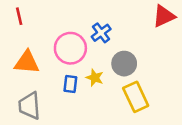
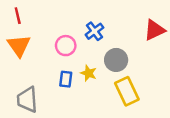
red triangle: (164, 16) -> (154, 30), moved
pink circle: (70, 48) -> (66, 46), size x0.7
orange triangle: (27, 62) -> (19, 46), moved, turned 50

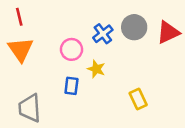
gray circle: (116, 60) -> (134, 27), moved
yellow star: (88, 73) -> (96, 69), moved
yellow rectangle: (127, 91) -> (138, 99), size x0.7

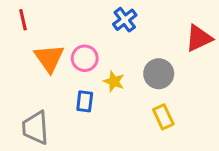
gray circle: (134, 27) -> (159, 74), moved
blue cross: (103, 34) -> (125, 20), moved
orange triangle: (21, 49) -> (49, 58), moved

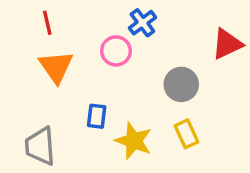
red line: (23, 20) -> (47, 23), moved
pink circle: (85, 58) -> (116, 51), moved
yellow star: (114, 81) -> (134, 141), moved, size x1.5

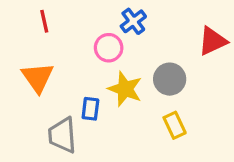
orange triangle: (56, 67) -> (38, 77), moved
yellow star: (134, 141) -> (125, 89), moved
gray trapezoid: (40, 146) -> (62, 135), moved

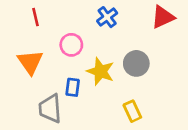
red triangle: (213, 41) -> (163, 17), moved
pink circle: (109, 48) -> (71, 45), moved
yellow rectangle: (175, 125) -> (132, 111), moved

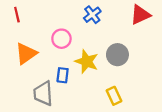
red line: (36, 17) -> (17, 15), moved
orange triangle: (30, 62) -> (26, 54), turned 30

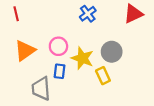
pink circle: (61, 39) -> (58, 46), moved
yellow rectangle: (114, 96) -> (103, 76), moved

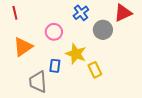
pink circle: (58, 46) -> (54, 32), moved
gray circle: (112, 52) -> (103, 30), moved

